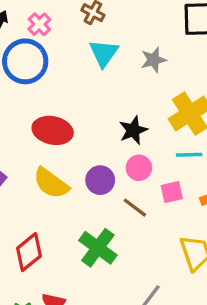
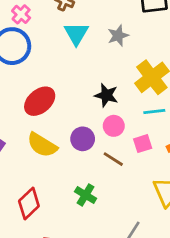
red ellipse: (53, 130) -> (40, 101), turned -48
black star: (133, 130) -> (106, 95), turned -30
green cross: (98, 248) -> (86, 195), size x0.7

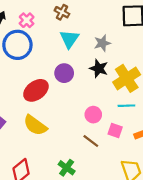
black star: (106, 95) -> (99, 68), moved
purple circle: (83, 139) -> (64, 73), moved
pink square: (143, 144) -> (115, 130), turned 32

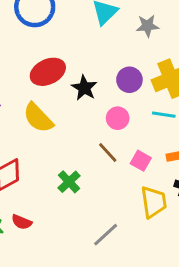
black star: (99, 68) -> (84, 88), moved
purple circle: (64, 73) -> (129, 80), moved
pink square: (115, 130) -> (141, 161), moved

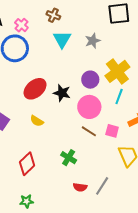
cyan line: (164, 115) -> (119, 96), turned -63
yellow semicircle: (38, 118) -> (37, 121), size x0.6
pink circle: (118, 118) -> (89, 107), size x1.5
red semicircle: (22, 222) -> (80, 187), moved

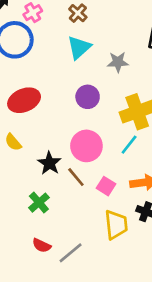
purple circle: (90, 80) -> (88, 97), moved
black star: (62, 93) -> (49, 163), moved

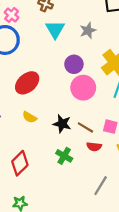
pink circle: (86, 146) -> (83, 88), moved
red semicircle: (42, 245) -> (94, 147), moved

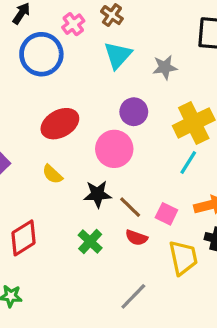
pink cross: (12, 15) -> (73, 24), moved
pink circle: (83, 88) -> (114, 149), moved
black star: (62, 124) -> (97, 194), turned -30

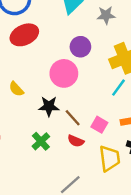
red ellipse: (60, 124) -> (24, 35), moved

